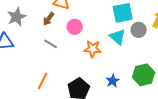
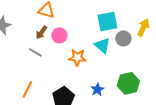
brown arrow: (49, 19) -> (41, 32), moved

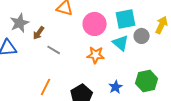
brown arrow: (41, 32) -> (39, 33), moved
pink circle: (59, 35) -> (95, 24), moved, size x1.5

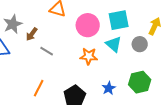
gray circle: (142, 36) -> (140, 44), moved

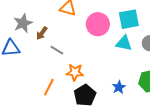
cyan triangle: (114, 44) -> (124, 43), turned -30
orange star: (89, 56) -> (75, 72), moved

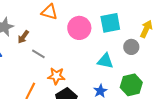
cyan triangle: (124, 43) -> (105, 61), moved

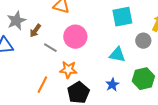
pink circle: (79, 28) -> (75, 37), moved

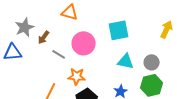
cyan square: (122, 17) -> (119, 30), moved
gray circle: (143, 41) -> (152, 62), moved

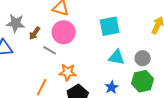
gray star: (25, 27) -> (16, 23), turned 30
pink circle: (84, 43) -> (64, 32), moved

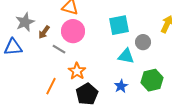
gray star: (16, 23) -> (25, 22), turned -30
gray circle: (143, 58) -> (143, 42), moved
orange star: (68, 72) -> (77, 71), turned 30

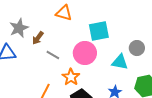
cyan square: (119, 25) -> (99, 31), moved
pink circle: (73, 31) -> (85, 53), moved

